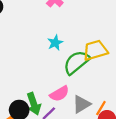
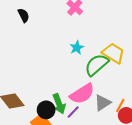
yellow trapezoid: (95, 50) -> (113, 53), turned 50
pink semicircle: (59, 94) -> (82, 94), size x1.4

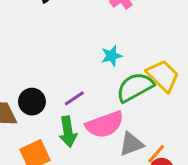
black circle: (46, 110) -> (32, 102), moved
purple line: (73, 112) -> (74, 98), moved

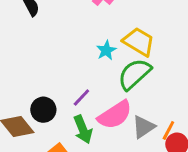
yellow trapezoid: (163, 76) -> (139, 42), moved

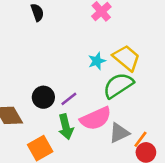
black circle: (43, 110) -> (43, 97), moved

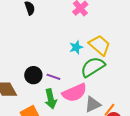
purple line: (69, 99) -> (53, 77), turned 56

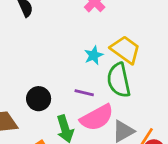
green semicircle: (93, 67) -> (119, 80), turned -65
purple line: (53, 77) -> (84, 93), moved

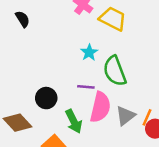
yellow trapezoid: (125, 50) -> (113, 19), moved
pink semicircle: (97, 118) -> (100, 107), turned -40

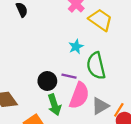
black circle: (46, 98) -> (47, 81), moved

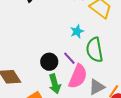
purple line: (69, 76) -> (69, 58), turned 32

